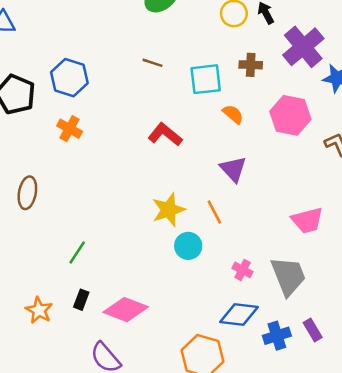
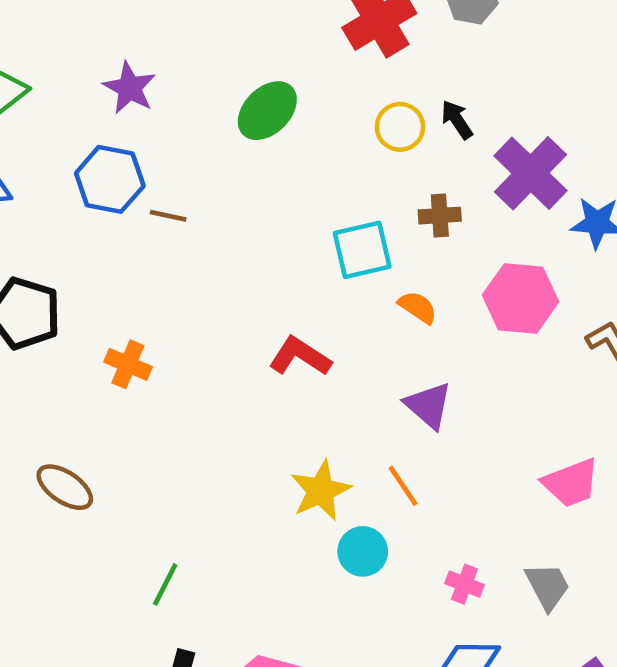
brown line: (153, 63) -> (168, 216), moved
blue hexagon: (69, 78) -> (110, 179), moved
brown ellipse: (27, 193) -> (65, 487), turned -60
gray trapezoid: (288, 276) -> (548, 586), size x0.7

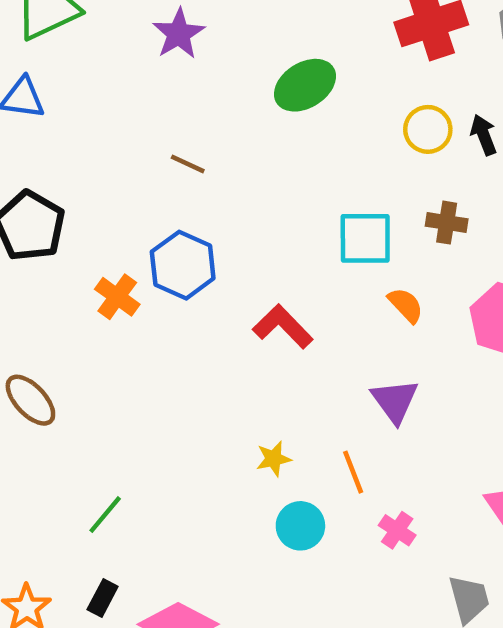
blue hexagon: (110, 179) -> (183, 265), moved
yellow star: (321, 491) -> (274, 459), size x0.6
pink cross: (464, 584) -> (397, 530), moved

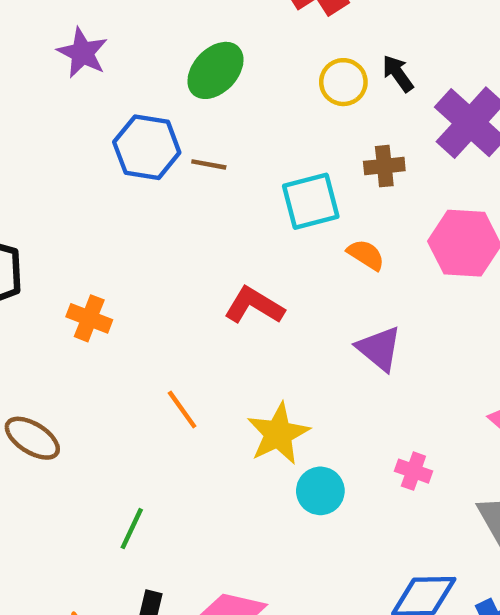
brown line: (188, 164) -> (209, 164), moved
blue hexagon: (183, 265) -> (147, 147), moved
yellow star: (274, 459) -> (278, 434), size x1.8
orange line: (353, 472) -> (182, 409), moved

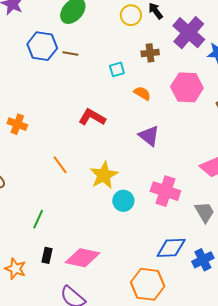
cyan square: (311, 201) -> (117, 69), size x0.6
pink cross: (413, 471) -> (165, 191), size x1.8

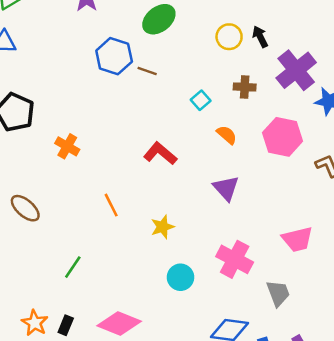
cyan square: (117, 69) -> (201, 100), turned -35
yellow star: (104, 175) -> (162, 227), size x0.7
cyan circle: (123, 201) -> (180, 277), moved
black rectangle: (47, 255) -> (66, 325), moved

